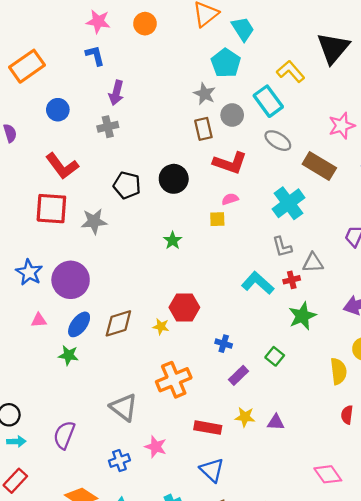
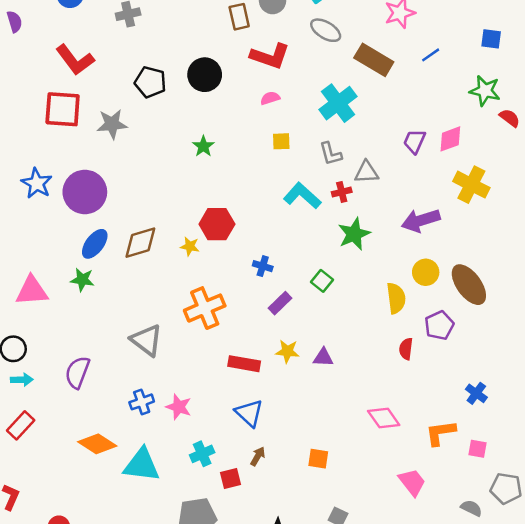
yellow square: (217, 219) -> (281, 141), moved
pink triangle: (39, 320) -> (32, 291), moved, size x1.8
pink star: (156, 447) -> (179, 407), moved

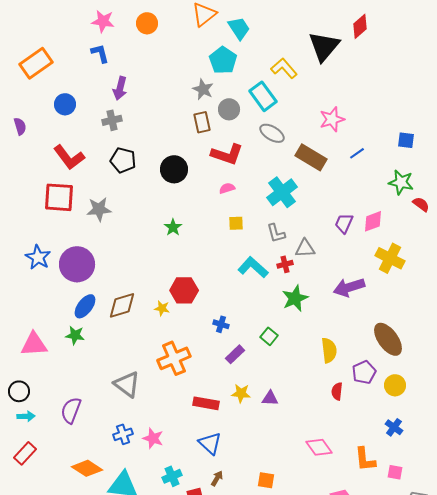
black pentagon: (150, 82) -> (123, 160), moved
yellow circle: (426, 272) -> (395, 385), moved
orange L-shape: (440, 433) -> (365, 459), turned -88

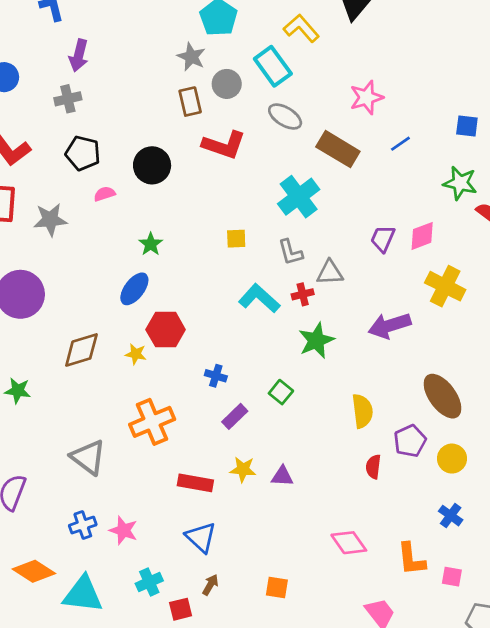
pink semicircle: (227, 188) -> (105, 194), moved
blue ellipse: (85, 306) -> (134, 289), moved

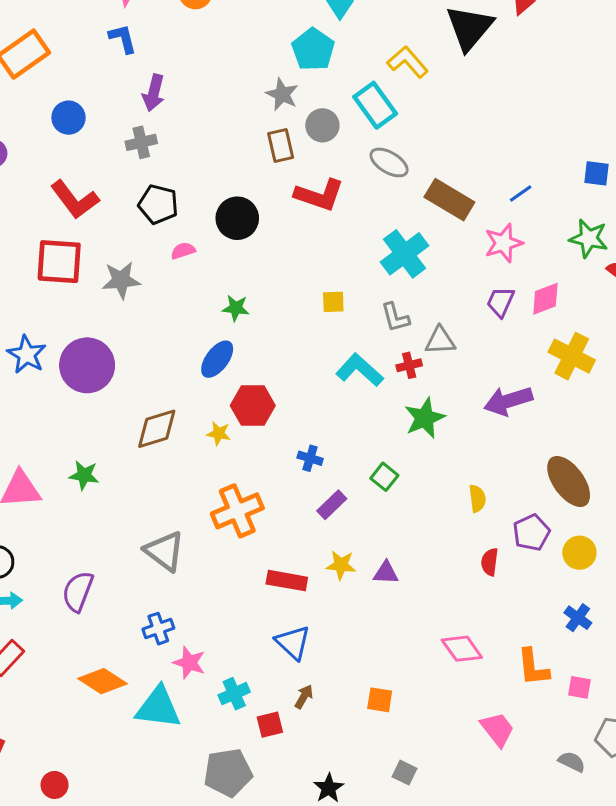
pink star: (366, 97) -> (504, 243), moved
green star: (151, 244) -> (236, 308), turned -30
yellow semicircle: (362, 411) -> (477, 498), size x0.7
pink star: (124, 530) -> (189, 663), moved

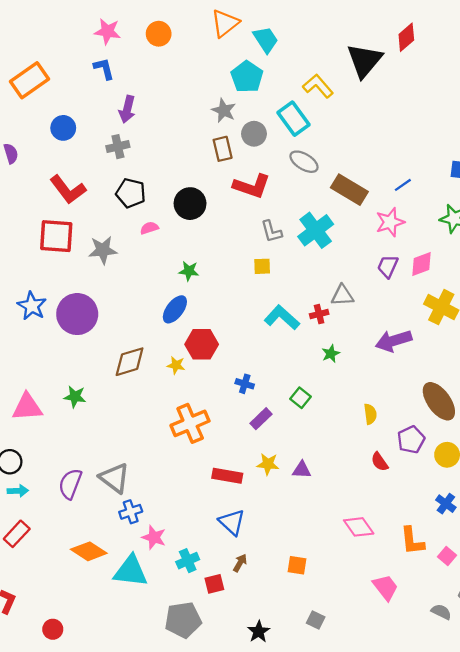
gray L-shape: (395, 317) -> (271, 231), moved
green star: (425, 418) -> (331, 354), size x0.6
gray triangle: (164, 551) -> (114, 478), moved
red semicircle: (490, 562) -> (380, 462), turned -42
pink square: (579, 687) -> (447, 556), turned 30

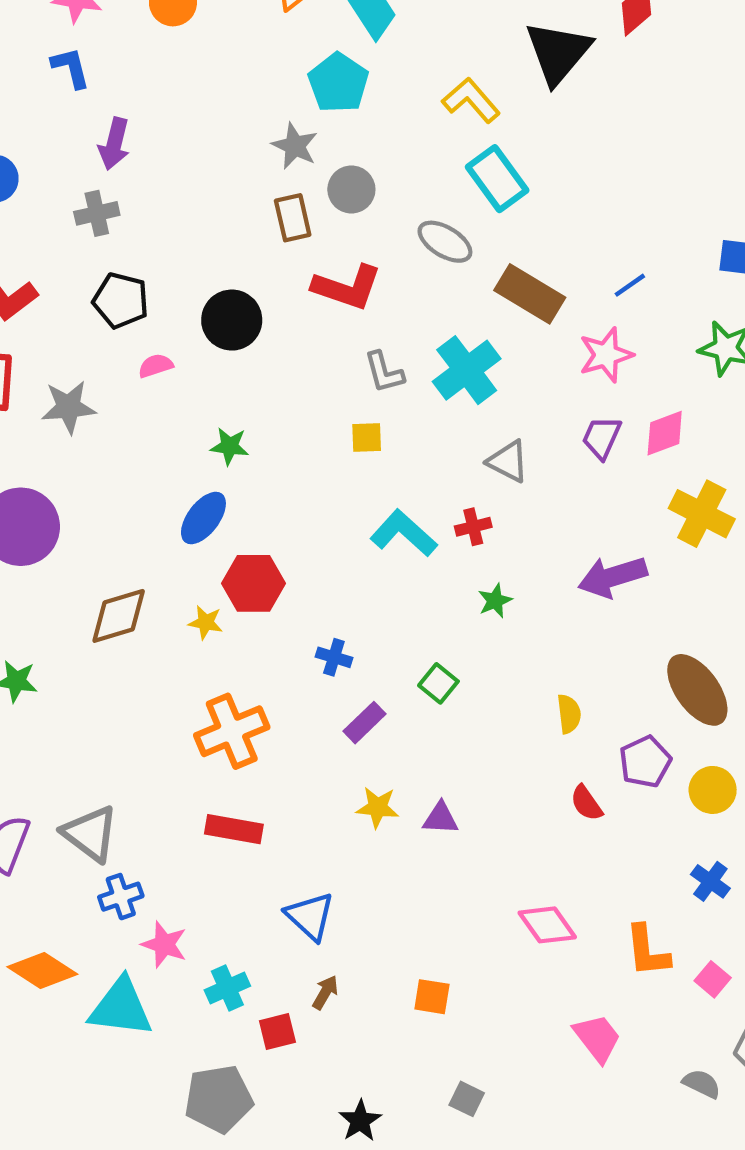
cyan rectangle: (294, 119) -> (497, 179), moved
gray triangle: (342, 295) -> (508, 461), moved, turned 30
red rectangle: (227, 476) -> (234, 829), moved

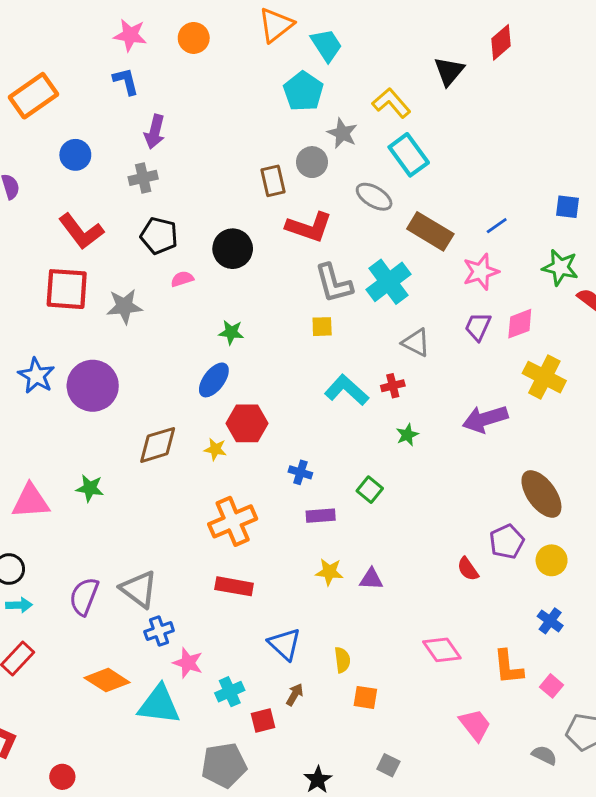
black triangle: (558, 52) -> (449, 71), size x0.7
gray star: (295, 146) -> (342, 133), moved
gray L-shape: (384, 372) -> (334, 283), size x1.4
yellow semicircle: (569, 714) -> (342, 660), moved
purple rectangle: (364, 723) -> (321, 516), turned 40

